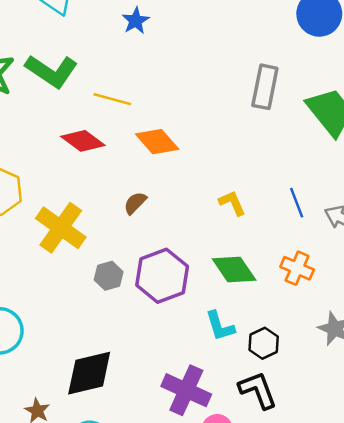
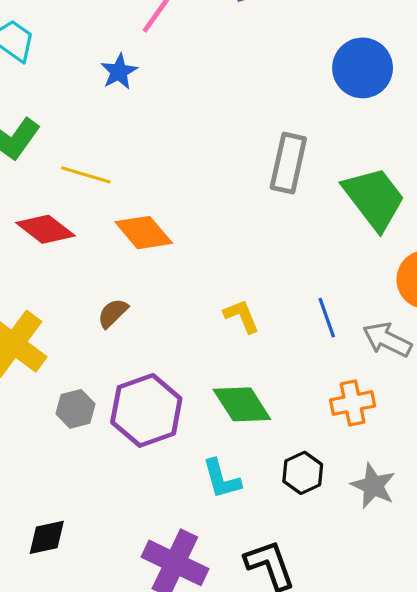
orange cross: (297, 268) -> (353, 403), moved, turned -36
black hexagon: (264, 343) -> (303, 473), moved
black diamond: (89, 373) -> (47, 537), size x0.6

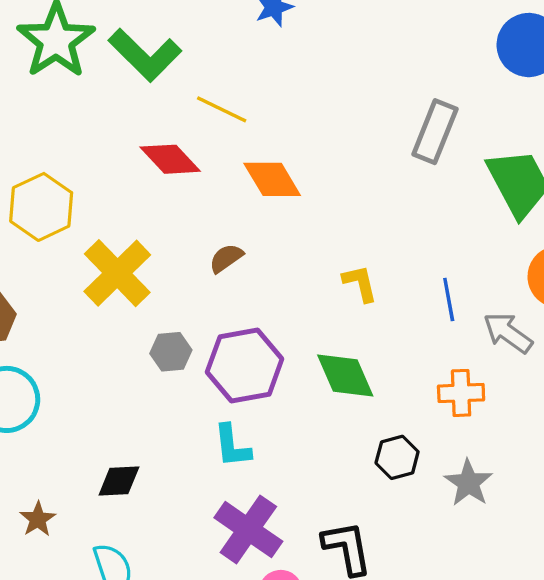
cyan L-shape: (222, 479) -> (232, 446), moved

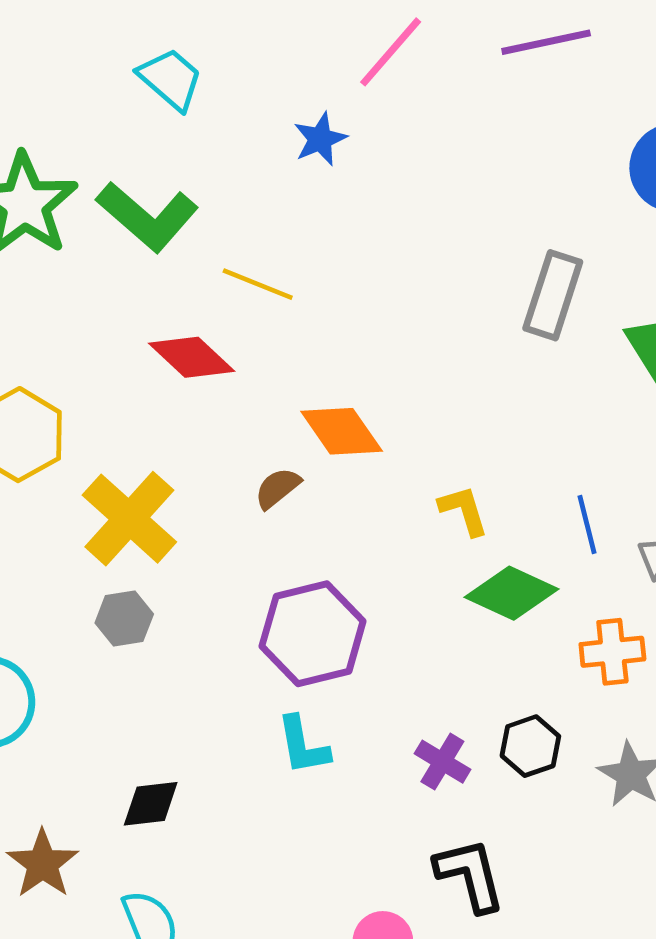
orange diamond: (272, 179) -> (342, 431), moved
gray hexagon: (171, 352) -> (124, 618), moved
green diamond: (345, 375) -> (512, 593), moved, turned -38
brown star: (38, 519) -> (43, 864), size x1.4
purple cross: (248, 529) -> (442, 762), moved, size x0.6

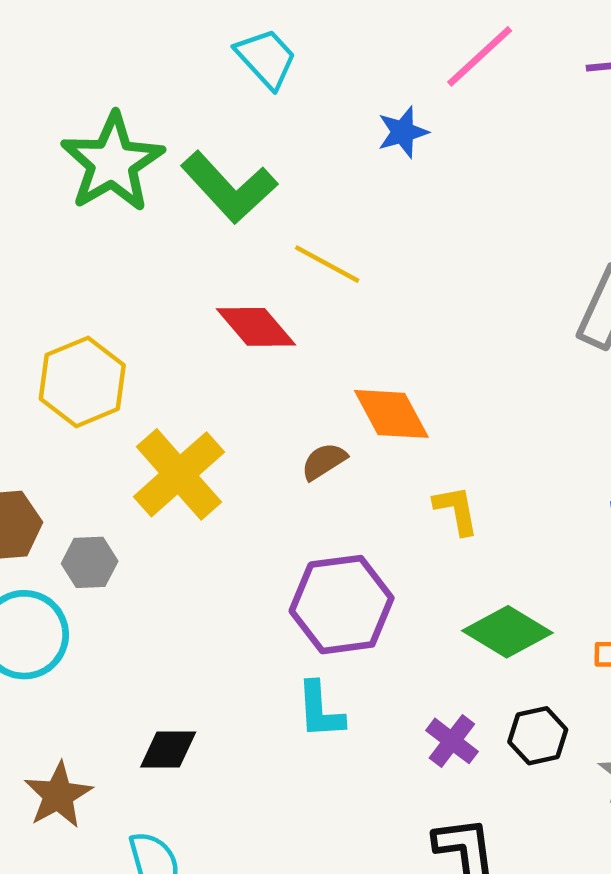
yellow L-shape: (464, 510) -> (456, 510), moved
green diamond: (512, 593) -> (507, 632), moved
gray hexagon: (124, 618) -> (90, 562), moved

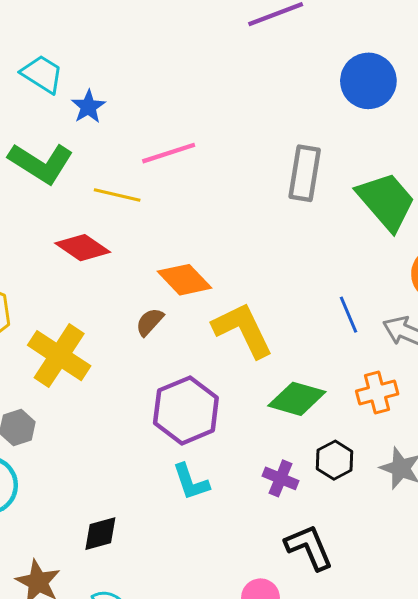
pink line: (480, 56) -> (169, 153), moved, turned 40
blue star: (403, 132) -> (88, 107), moved
yellow L-shape: (456, 510) -> (243, 330), size x1.8

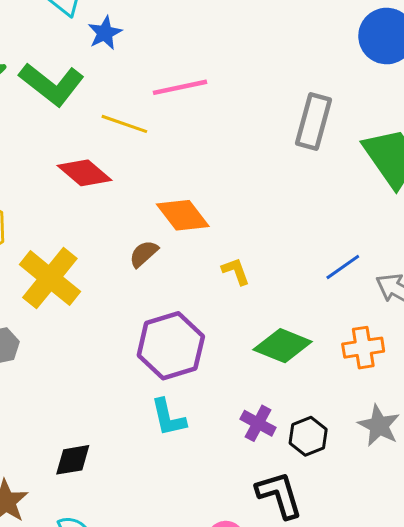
blue line: (349, 315) -> (343, 267), turned 72
yellow L-shape: (243, 330) -> (236, 271), size x0.5
black hexagon: (335, 460) -> (308, 436), moved

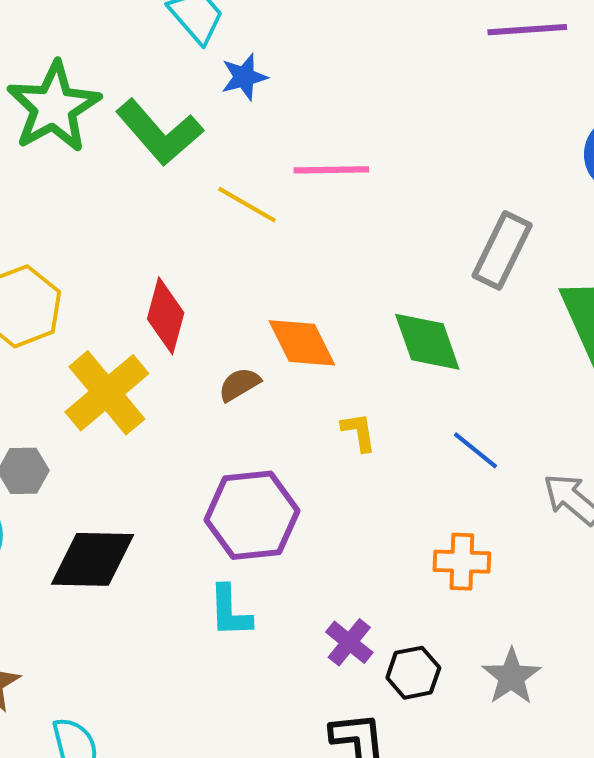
red diamond: (85, 173) -> (166, 316), moved, turned 54
blue line: (343, 267) -> (476, 450), moved, turned 63
green diamond: (283, 346) -> (427, 342), moved, turned 38
orange cross: (363, 348) -> (462, 562), moved
black diamond: (73, 460) -> (93, 559), moved, size x1.6

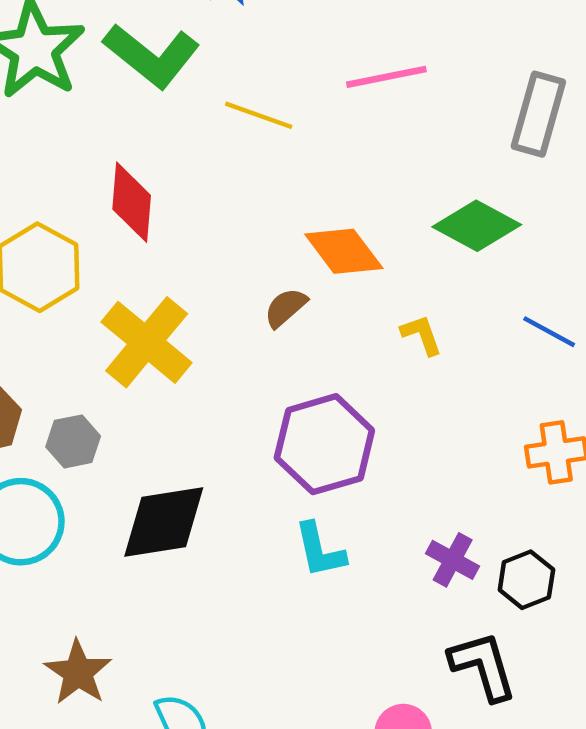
pink line: (331, 170) -> (386, 77), moved
red diamond: (166, 316) -> (132, 202), moved
green diamond: (427, 342) -> (477, 226), turned -32

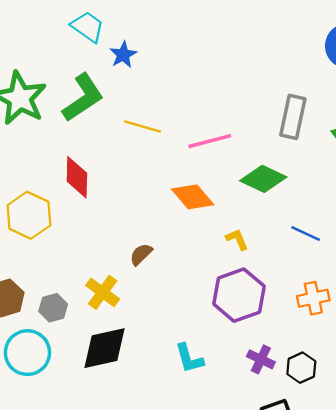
green L-shape: (152, 56) -> (83, 98), turned -69
pink line: (386, 77) -> (210, 141), moved
brown semicircle: (286, 308) -> (141, 254), moved
yellow cross: (147, 342) -> (103, 292), moved, size x0.7
purple hexagon: (324, 444) -> (239, 295), moved

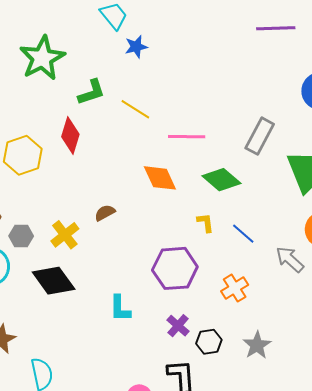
green L-shape: (83, 98) -> (91, 92), moved, size x0.7
yellow L-shape: (237, 239) -> (205, 223), moved
orange cross: (313, 298) -> (235, 288), turned -36
black diamond: (104, 348) -> (54, 281), turned 51

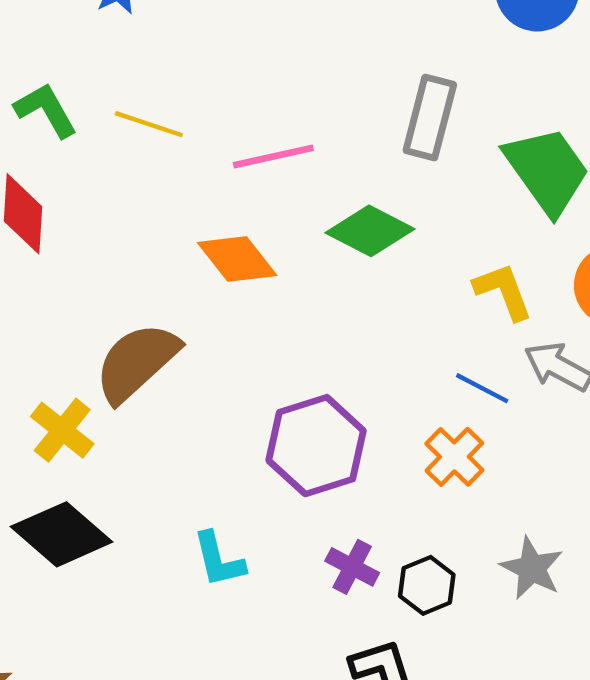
green L-shape: (91, 92) -> (46, 110), turned -88
brown semicircle: (105, 213) -> (137, 362), size x2.0
yellow L-shape: (205, 223) -> (503, 291), moved, size x1.4
blue line: (243, 234) -> (482, 388), moved

